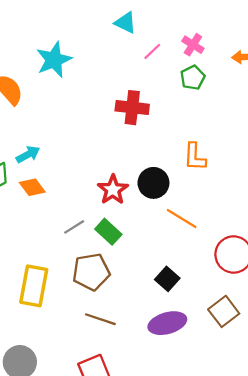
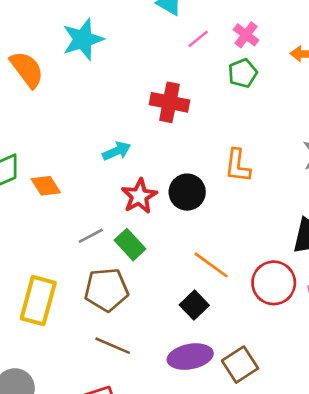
cyan arrow: (28, 154) -> (117, 151), moved
orange line: (182, 218) -> (211, 265), moved
brown square: (224, 311) -> (240, 365), moved

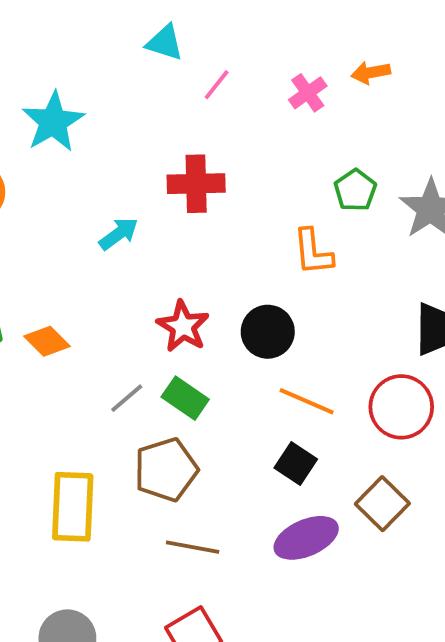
pink cross: (246, 35) -> (308, 93), moved, turned 30
green pentagon: (243, 73) -> (355, 190), moved
cyan arrow: (117, 151) -> (119, 234), moved
black circle: (187, 192) -> (268, 332), moved
brown square: (240, 365) -> (382, 504), moved

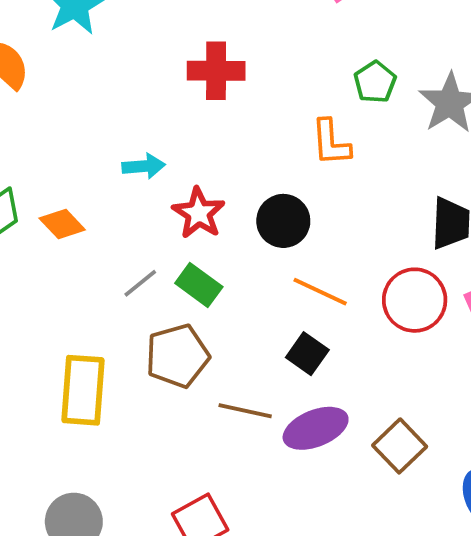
cyan arrow: (119, 234) -> (144, 166), moved, turned 30
brown square: (382, 504) -> (400, 446), moved
brown line: (193, 547) -> (245, 411), moved

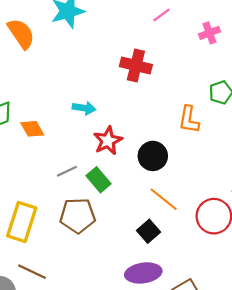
brown line: (245, 411) -> (32, 272), moved

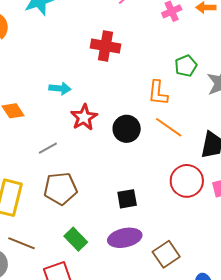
green rectangle: (98, 180) -> (76, 239), moved
orange line: (164, 199) -> (169, 127), moved
black square: (149, 231) -> (127, 199), turned 35

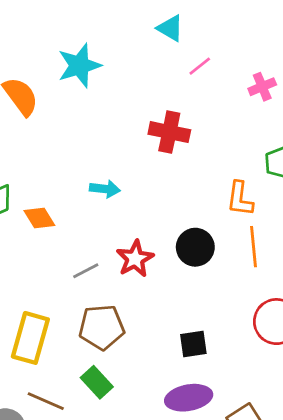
red star: (84, 117) -> (135, 259), moved
orange line: (169, 127) -> (253, 247), turned 48
green rectangle: (76, 239) -> (97, 382), moved

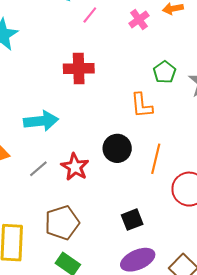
cyan arrow: (105, 189) -> (41, 121), size x1.5
orange line: (253, 247) -> (156, 159), moved, turned 32
gray line: (86, 271) -> (38, 169), moved

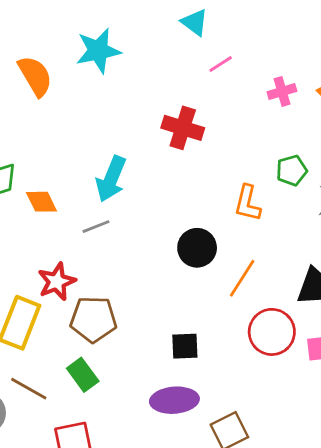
cyan arrow: (41, 121) -> (111, 179), turned 100
red star: (75, 167) -> (57, 282), moved
gray line: (38, 169) -> (96, 227), moved

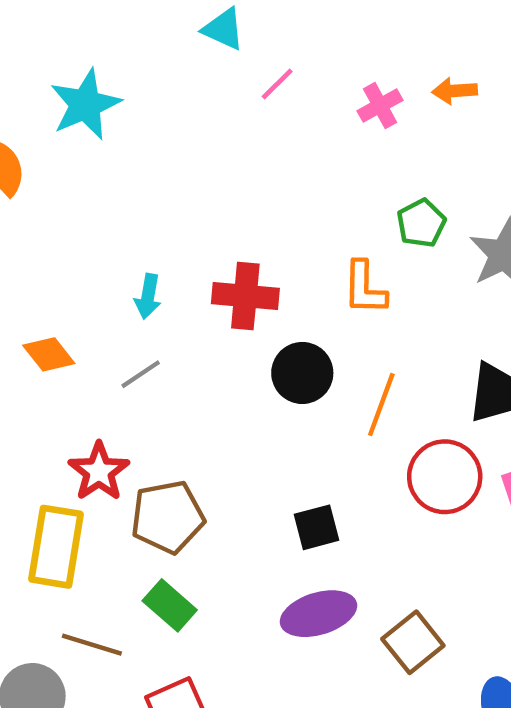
red cross: (183, 128) -> (245, 296), moved
cyan arrow: (111, 179) -> (148, 296), size x0.6

